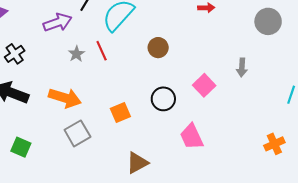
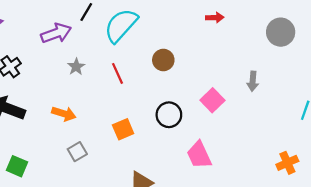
red line: (102, 51) -> (118, 73), moved
orange arrow: (65, 98) -> (64, 114), size x0.7
gray square: (77, 133) -> (77, 152), size x0.7

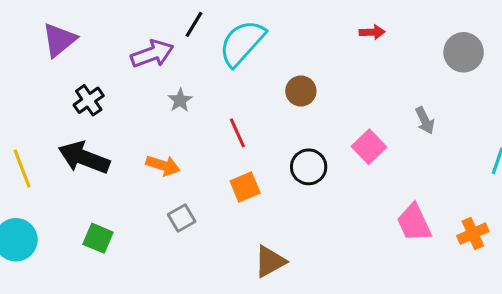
red line: (118, 73) -> (237, 133), moved
gray arrow: (253, 81) -> (425, 120), turned -30
pink trapezoid: (199, 155) -> (414, 223), moved

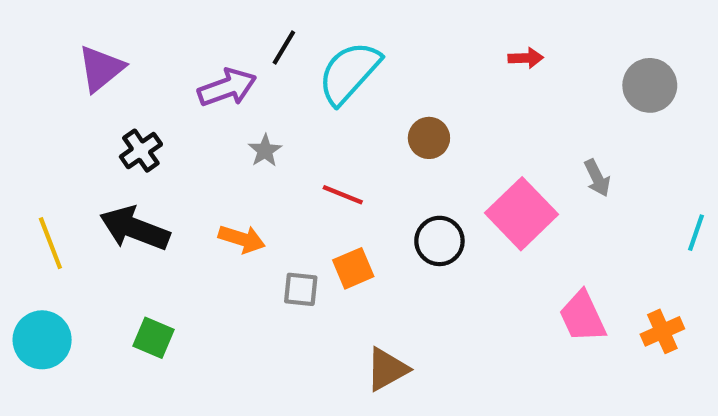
red line: (237, 133) -> (343, 195), turned -44
pink square: (369, 147) -> (522, 214), size x1.5
gray square: (182, 218) -> (301, 289), moved, turned 36

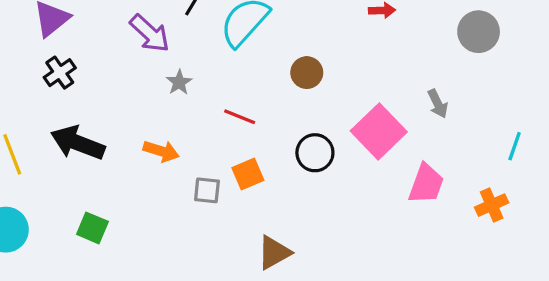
purple arrow: (227, 87) -> (150, 33), turned 63
black cross: (141, 151) -> (60, 73), moved
pink trapezoid: (582, 317) -> (426, 184), moved, turned -135
orange cross: (662, 331) -> (492, 205), moved

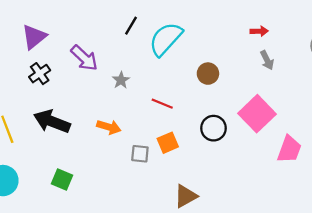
purple arrow: (150, 33) -> (84, 58), moved
gray arrow: (438, 104) -> (267, 60), moved

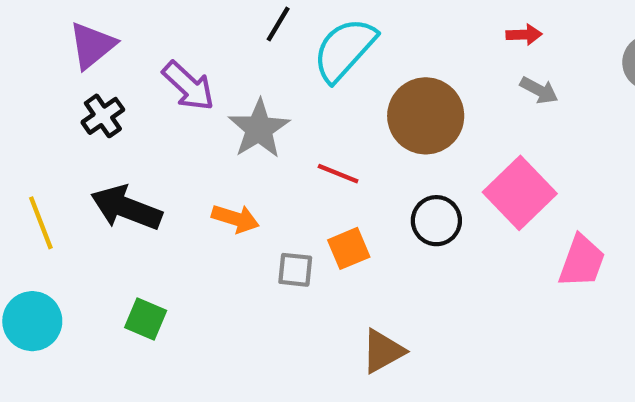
gray arrow: (267, 60) -> (539, 90), turned -36
brown circle: (208, 74) -> (426, 116), size x1.8
gray star: (121, 80) -> (259, 129), size x1.8

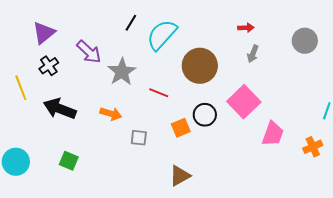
gray arrow: (539, 90) -> (253, 54), turned 84
yellow line: (41, 223) -> (21, 88), moved
orange square: (349, 248) -> (181, 128), moved

